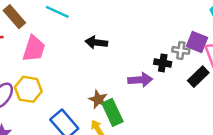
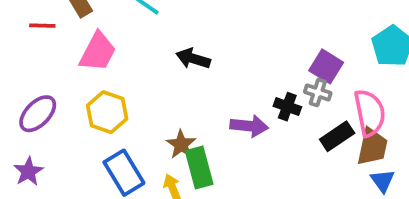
purple square: (197, 42) -> (326, 66), moved
yellow hexagon: (28, 89) -> (107, 112), moved

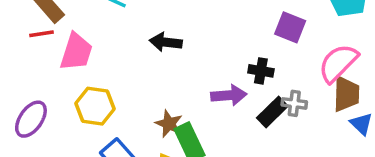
red line: (42, 26) -> (42, 34), moved
gray cross: (318, 92) -> (294, 103), moved
pink semicircle: (370, 113) -> (338, 63), turned -114
black rectangle: (337, 136) -> (272, 112), moved

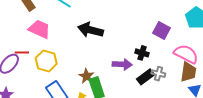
red line: (42, 34) -> (22, 52), moved
black arrow: (166, 42) -> (91, 30), size x1.4
pink trapezoid: (76, 52) -> (39, 29), turned -90
pink semicircle: (338, 63) -> (186, 54), turned 65

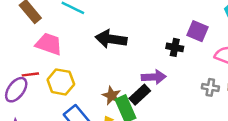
black cross: (142, 53) -> (175, 47), moved
gray cross: (158, 74) -> (210, 87), moved
black rectangle: (146, 77) -> (140, 95), moved

